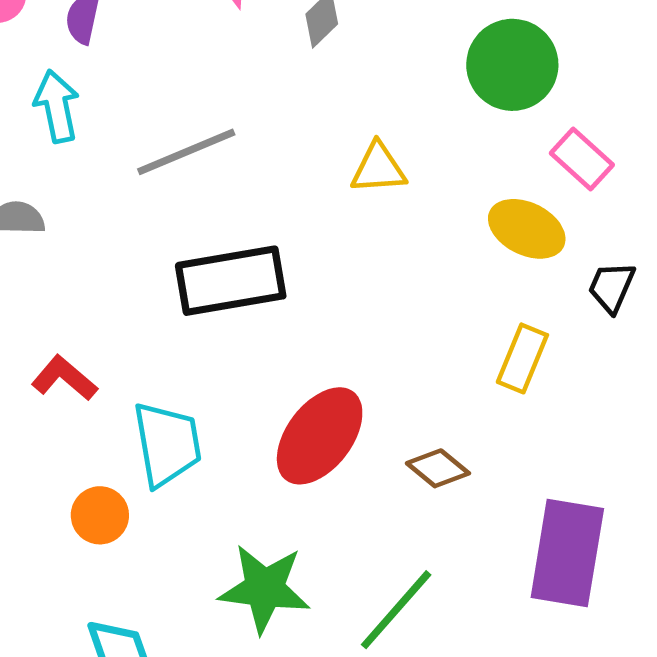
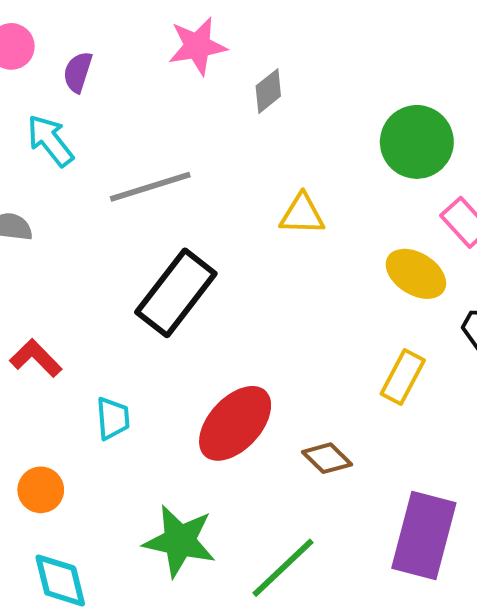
cyan arrow: (57, 106) -> (50, 141), turned -32
black rectangle: (231, 281) -> (176, 293), turned -48
cyan trapezoid: (167, 444) -> (113, 418), size x0.6
orange circle: (100, 515) -> (41, 490), moved

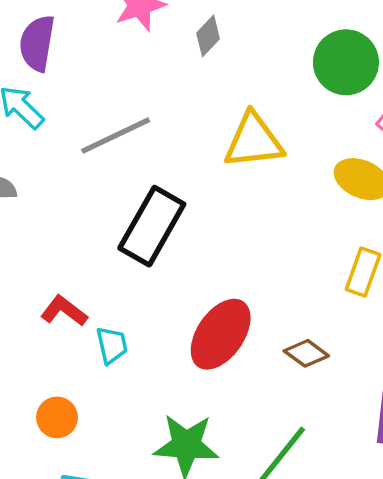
purple semicircle: (78, 72) -> (37, 43), size x1.5
yellow triangle: (302, 214) -> (254, 141), size x1.5
red L-shape: (36, 358) -> (64, 311), moved

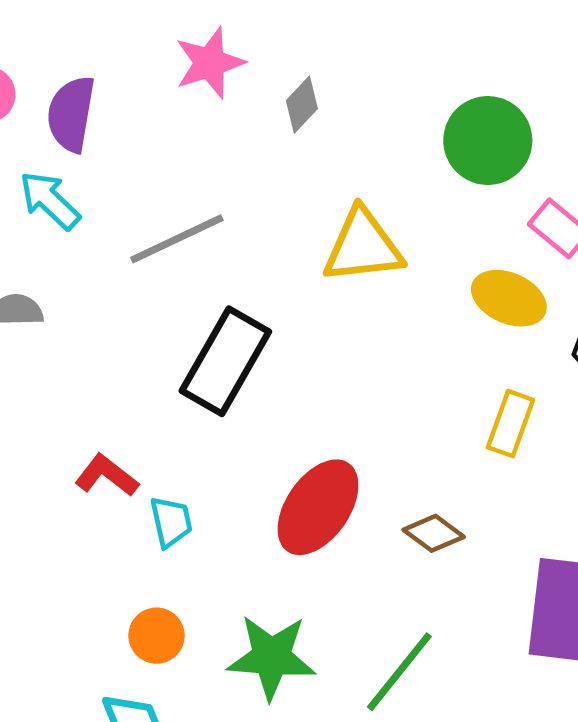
orange circle: (57, 417) -> (156, 636), moved

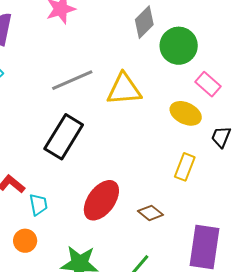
gray diamond: (302, 105) -> (144, 22), moved, size x1.4
gray line: (177, 239) -> (72, 80), moved
orange circle: (156, 636) -> (25, 241), moved

